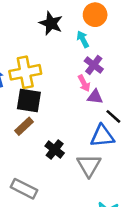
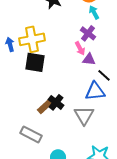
cyan arrow: (83, 39) -> (94, 12), moved
brown rectangle: (24, 126) -> (45, 106), moved

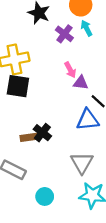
purple cross: (88, 33) -> (64, 34), moved
brown rectangle: (45, 106) -> (30, 137), turned 35
gray triangle: (84, 115) -> (82, 163), moved

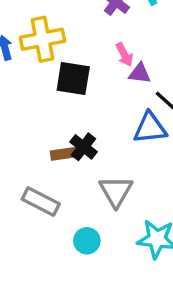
black square: (18, 86) -> (73, 79), moved
gray triangle: (82, 163) -> (116, 191), moved

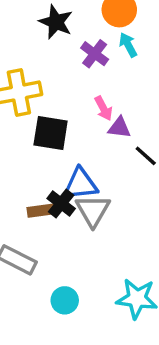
blue triangle: (150, 128) -> (81, 184), moved
gray triangle: (116, 191) -> (93, 210), moved

